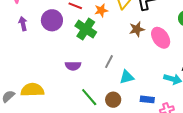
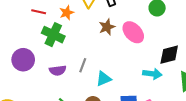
purple circle: (52, 20) -> (23, 60), moved
purple semicircle: (73, 66) -> (58, 70), moved

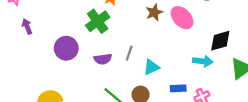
green cross: (53, 35) -> (98, 21), turned 30

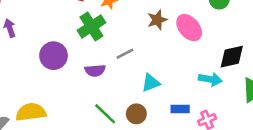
gray line: (129, 53) -> (125, 54), moved, turned 40

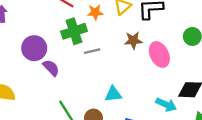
gray line: (125, 54) -> (92, 51), moved
purple semicircle: (95, 70) -> (51, 68), moved, turned -144

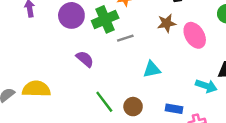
purple circle: (34, 48) -> (71, 15), moved
cyan triangle: (113, 94) -> (152, 69), moved

